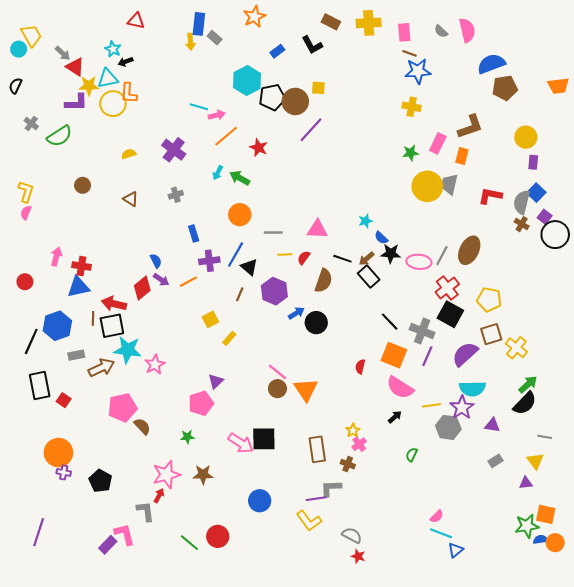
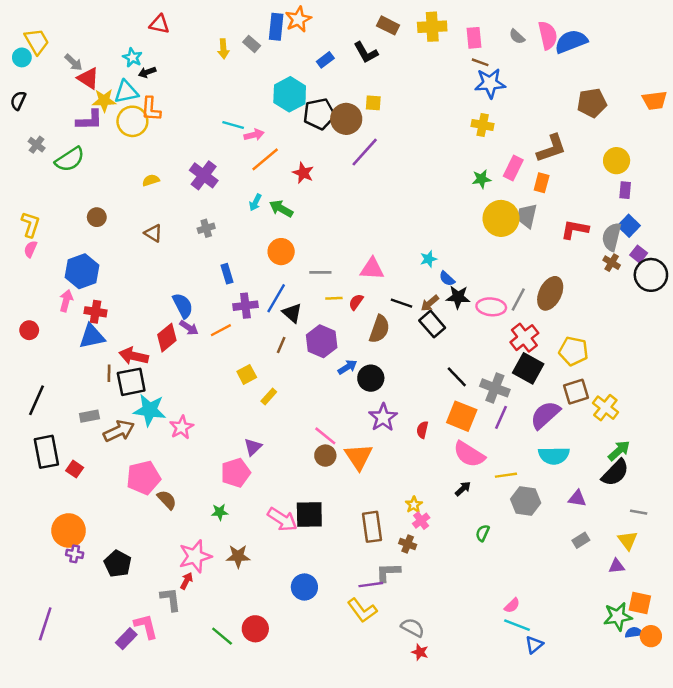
blue rectangle: (199, 24) -> (276, 27), moved
blue semicircle: (491, 64) -> (571, 41), moved
blue semicircle: (156, 261) -> (183, 306), size x1.5
blue hexagon: (57, 326) -> (82, 271), moved
purple star: (462, 407) -> (383, 417), moved

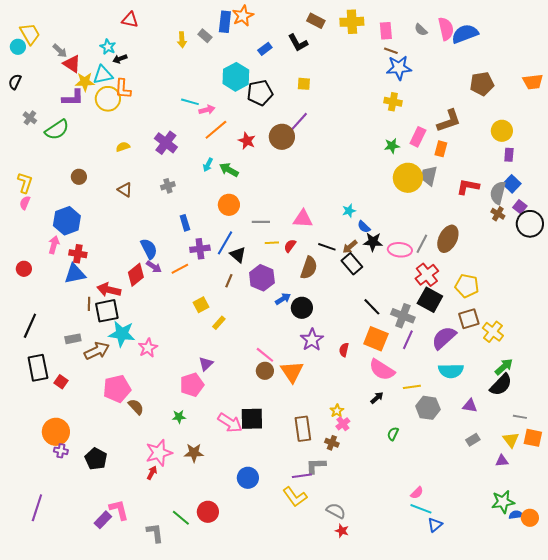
brown circle: (346, 119) -> (282, 137), moved
gray L-shape: (171, 599) -> (155, 533), moved
orange square: (640, 603) -> (533, 438), moved

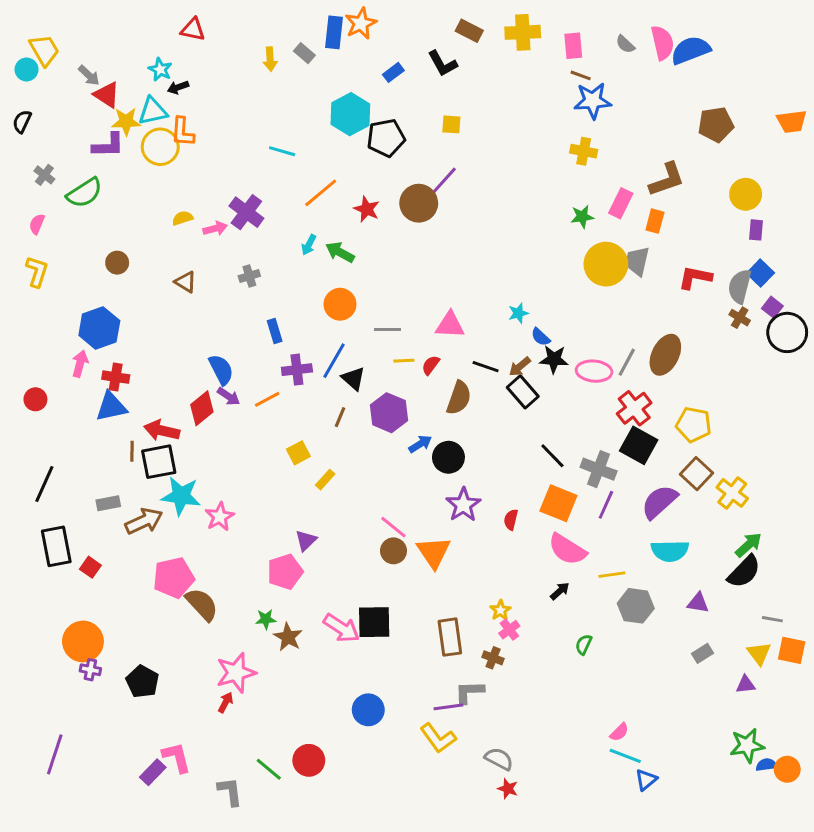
pink arrow: (207, 110) -> (215, 228), moved
pink semicircle: (25, 203) -> (37, 224), moved
brown square: (469, 319) -> (697, 474), turned -30
brown semicircle: (136, 407) -> (202, 604), size x1.4
brown star: (194, 453) -> (288, 637), moved, turned 30

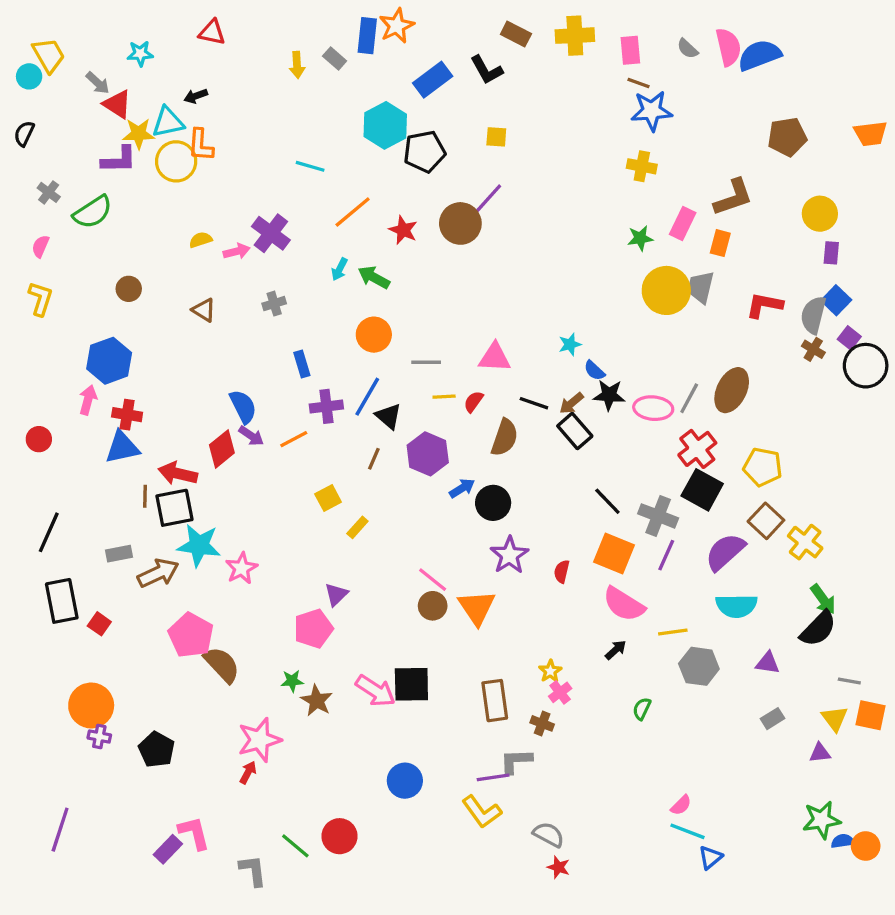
cyan star: (160, 69) -> (140, 54), moved, turned -30
blue rectangle: (393, 72) -> (433, 80), size x1.6
green arrow: (749, 545) -> (823, 599), turned 96
pink pentagon: (174, 578) -> (191, 635), turned -30

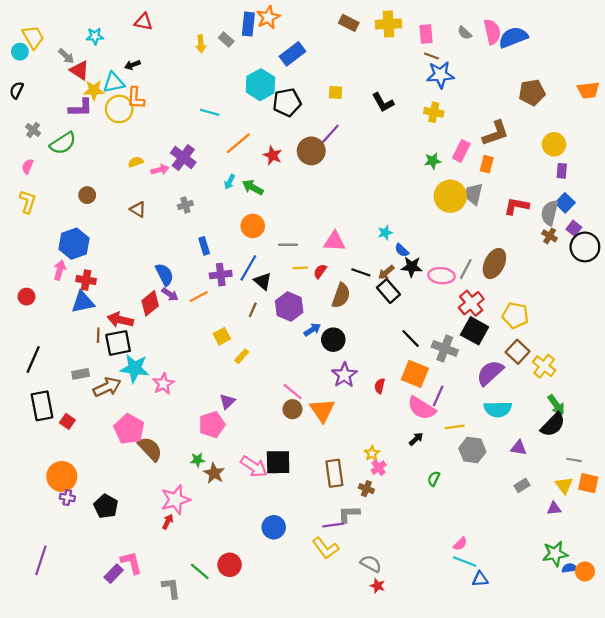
black L-shape: (487, 70) -> (383, 102), moved
purple line: (666, 555) -> (438, 396), moved
blue triangle: (710, 857) -> (480, 579), turned 35

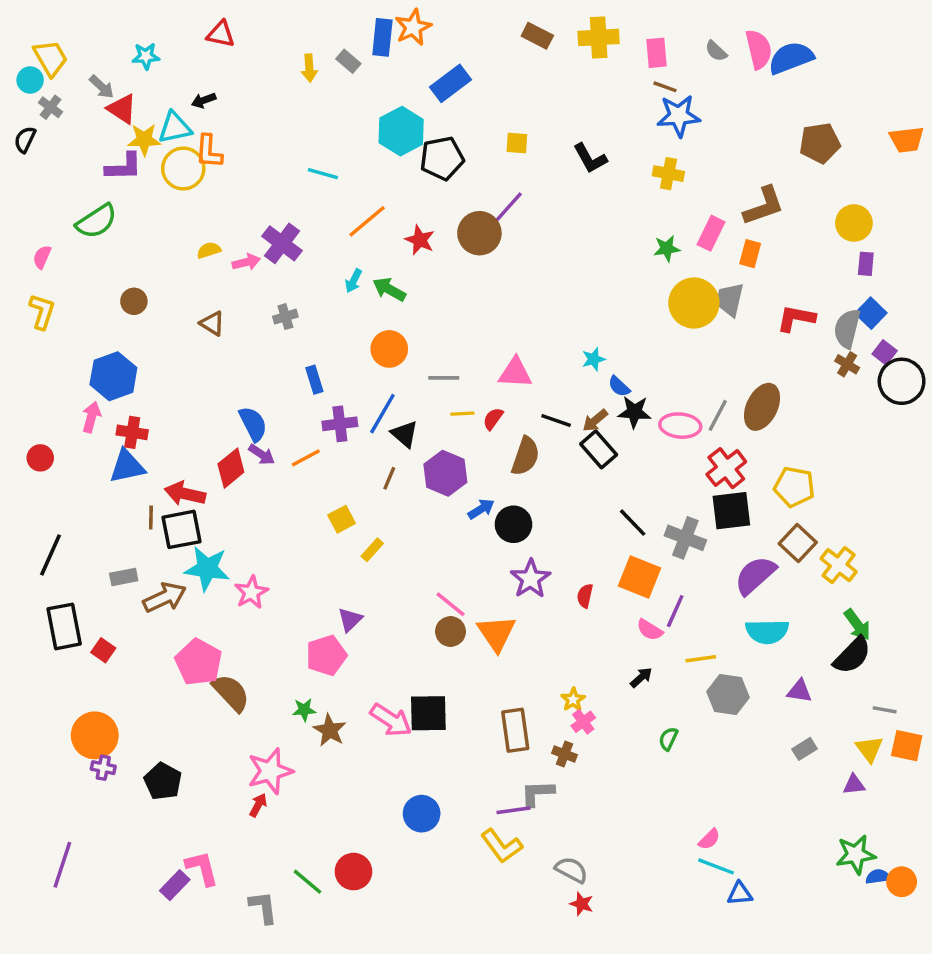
gray cross: (33, 130) -> (50, 107), moved
black square: (475, 331) -> (731, 511), turned -36
pink semicircle: (422, 408) -> (650, 630), size x0.6

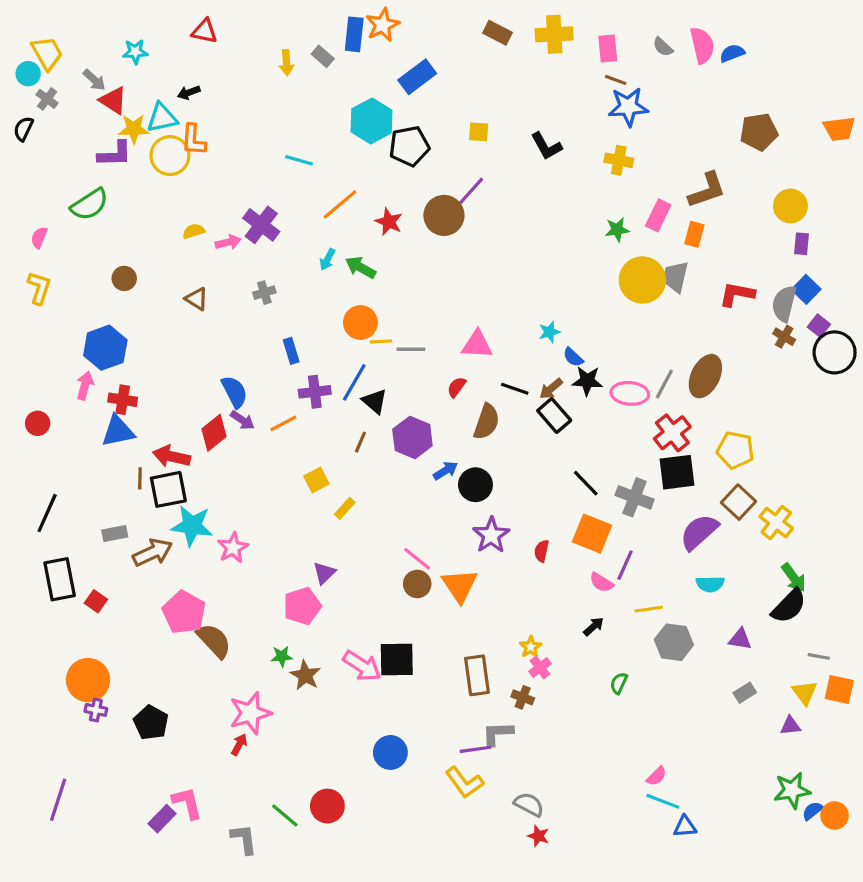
blue semicircle: (791, 58) -> (732, 53), size x0.6
yellow line: (462, 414) -> (381, 341), moved
cyan semicircle: (767, 632) -> (710, 584), size x0.7
blue semicircle: (878, 877) -> (812, 811), turned -30

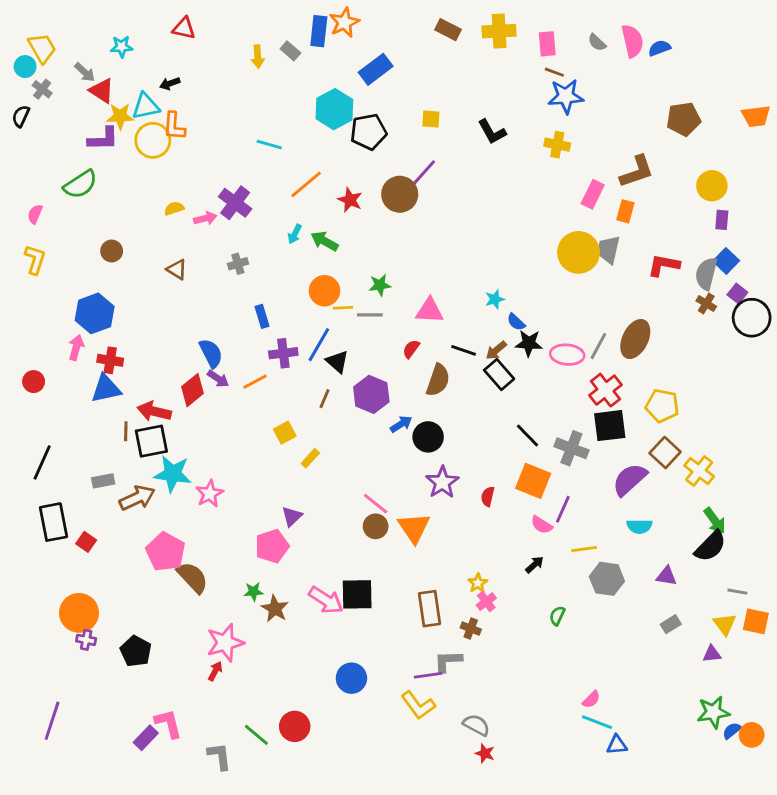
green star: (617, 230) -> (380, 285), moved

